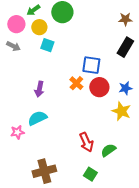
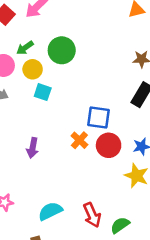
cyan semicircle: (37, 118) -> (50, 211), moved

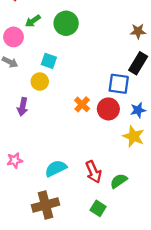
yellow circle: (33, 69) -> (40, 82), moved
blue square: (98, 117) -> (119, 84), moved
purple arrow: (33, 148) -> (23, 107), moved

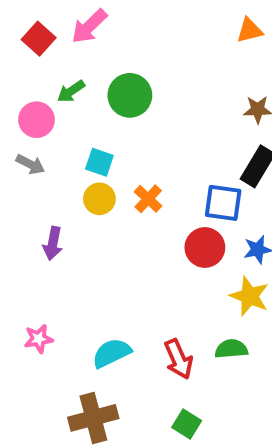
yellow circle: (40, 82) -> (99, 199), moved
orange cross: (82, 104) -> (148, 199), moved
green semicircle: (119, 181) -> (231, 349), moved, turned 30

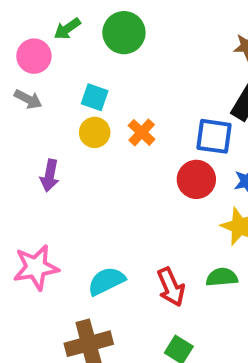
pink star: (39, 339) -> (36, 267), size x1.6

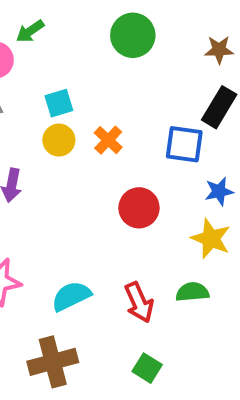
green circle: (124, 33) -> (133, 35), moved
cyan square: (95, 97) -> (59, 103), turned -36
red circle: (196, 179) -> (139, 208), moved

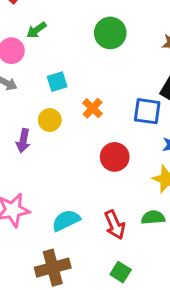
yellow circle: (59, 140) -> (50, 120), moved

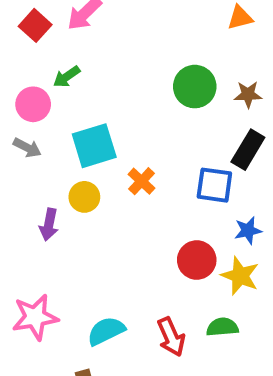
green circle: (110, 33) -> (195, 87), moved
cyan square: (57, 82) -> (94, 146), size x1.6
red circle: (115, 157) -> (197, 260), moved

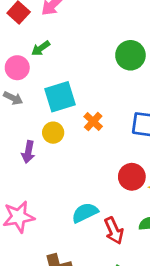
cyan semicircle: (106, 331) -> (85, 213), moved

